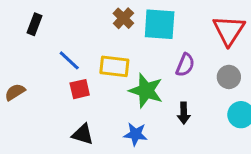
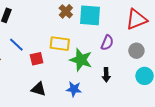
red triangle: (229, 30) -> (136, 19), turned 35
blue line: (69, 60) -> (16, 45), moved

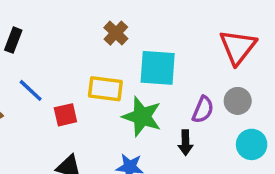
cyan square: (90, 15) -> (158, 68), moved
red triangle: (136, 19) -> (238, 47), turned -30
purple semicircle: (107, 43) -> (203, 110), moved

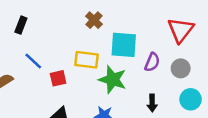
purple semicircle: (203, 110) -> (152, 62), moved
black arrow: (185, 143) -> (152, 103), moved

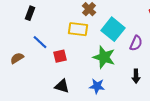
cyan square: (124, 45) -> (113, 29), turned 35
yellow rectangle: (87, 60) -> (78, 29), moved

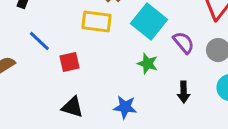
purple semicircle: (136, 43) -> (184, 43), turned -63
green star: (104, 57) -> (148, 64), moved, size x0.6

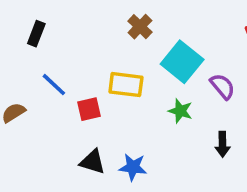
yellow rectangle: (96, 22) -> (126, 85), moved
blue star: (125, 107) -> (133, 167), moved

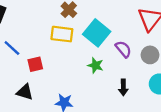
yellow rectangle: (126, 85) -> (62, 34), moved
black triangle: (93, 162) -> (25, 92), moved

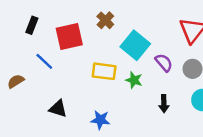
yellow rectangle: (62, 34) -> (104, 71), moved
red square: (35, 64) -> (69, 36), moved, size x1.6

